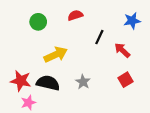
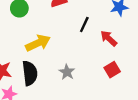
black semicircle: (48, 83) -> (30, 73), turned 70

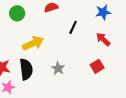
red arrow: (109, 38) -> (103, 39), moved

